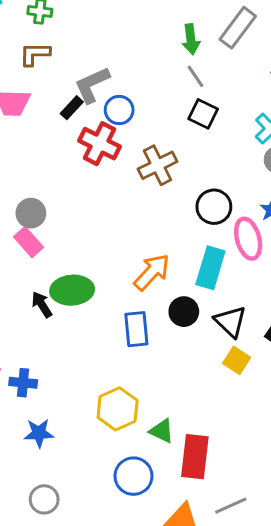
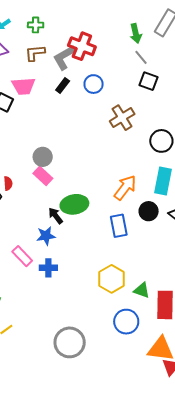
gray L-shape: (92, 85) -> (64, 58), moved
red cross: (99, 144) -> (82, 46), moved
blue star: (39, 433) -> (46, 236), moved
gray circle: (44, 499) -> (70, 342), size x1.6

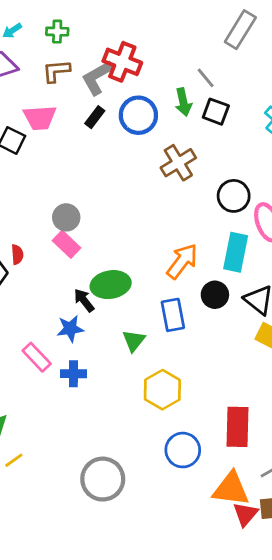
green arrow: (136, 33) -> (183, 102), moved
blue circle: (94, 84) -> (138, 115), size x1.4
green triangle: (142, 290) -> (134, 341), moved, turned 48

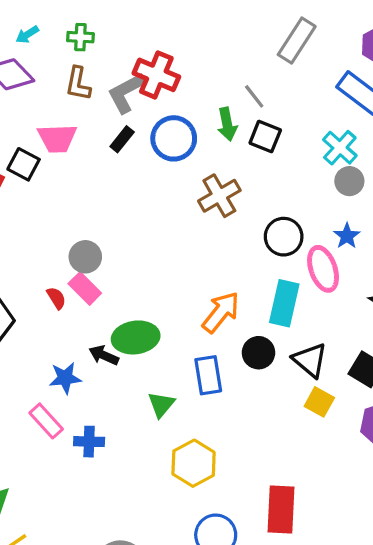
brown L-shape: (56, 71) -> (78, 84), turned -76
red semicircle: (17, 255) -> (56, 298), moved, turned -30
black arrow: (84, 300) -> (104, 355), turned -30
blue star: (70, 329) -> (65, 378), moved

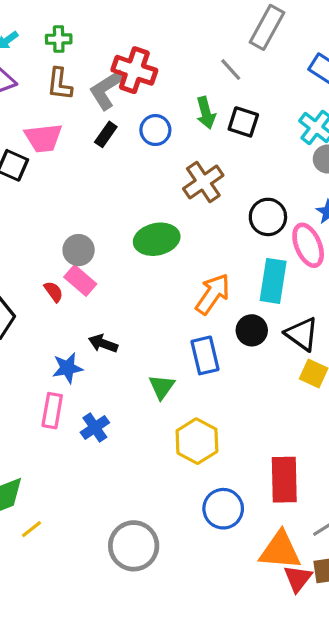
gray line: (254, 96) -> (231, 70), moved
blue circle: (174, 138) -> (155, 130), size x0.7
green ellipse: (136, 337) -> (157, 239), moved
pink rectangle: (46, 421) -> (52, 411), turned 56
blue cross: (89, 442) -> (95, 428), turned -32

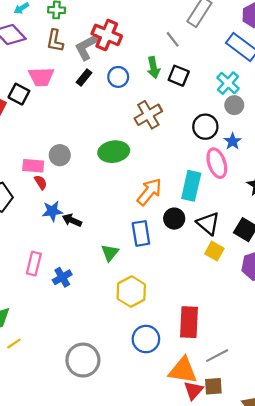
black circle: (268, 217) -> (205, 127), moved
pink rectangle: (80, 280) -> (33, 166), moved, turned -40
blue star: (67, 368) -> (52, 211), moved

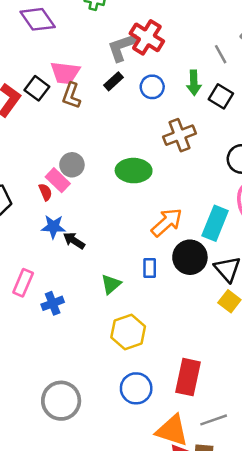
brown L-shape: (55, 41) -> (71, 96), moved
pink rectangle: (33, 166) -> (58, 180), moved, turned 30
black circle: (174, 219) -> (190, 257), size x1.4
blue rectangle: (141, 233) -> (150, 268), size x0.7

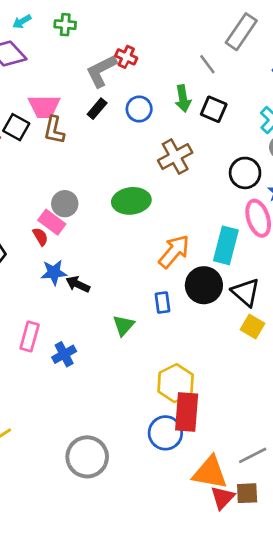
red cross: (147, 37) -> (126, 57), size x0.6
yellow hexagon: (128, 332) -> (176, 383), moved
red rectangle: (188, 377) -> (187, 412), moved

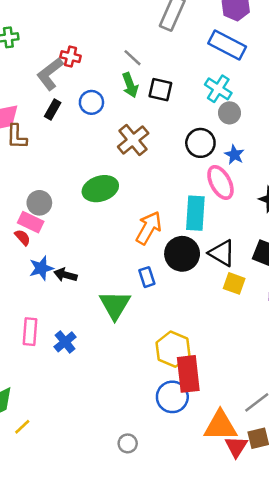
gray line: (207, 64) -> (133, 58), moved
green triangle: (124, 325) -> (115, 305), size x1.5
gray circle: (87, 457) -> (128, 443), moved, size x0.5

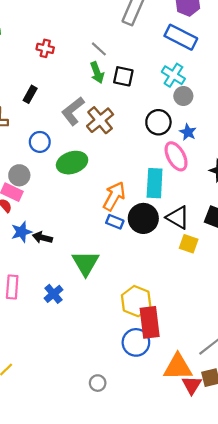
gray L-shape: (50, 74) -> (73, 111), moved
blue circle: (91, 102) -> (40, 142), moved
blue rectangle: (147, 277) -> (115, 222), moved, turned -49
blue cross: (65, 342) -> (54, 294), moved

